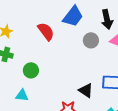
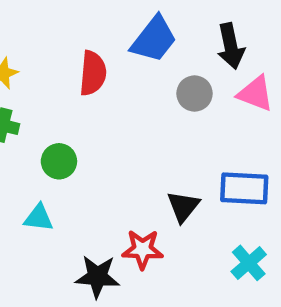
red semicircle: (46, 31) -> (93, 73), turned 42
black triangle: (86, 90) -> (183, 206), turned 35

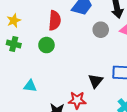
green circle: (59, 161) -> (46, 45), moved

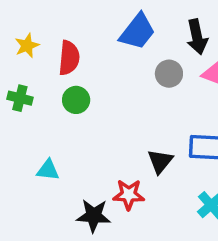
yellow star: (14, 20) -> (27, 46), moved
red semicircle: (55, 20) -> (69, 58), moved

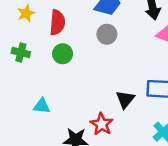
gray circle: (169, 74) -> (107, 34), moved
red star: (129, 195) -> (102, 124), turned 30

